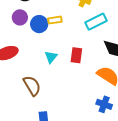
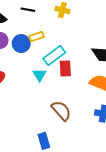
cyan rectangle: (96, 22) -> (54, 55), moved
brown semicircle: (32, 86) -> (61, 111), moved

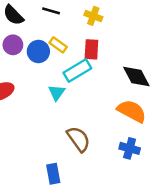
yellow rectangle: (37, 36) -> (58, 45), turned 48
red rectangle: (65, 69) -> (91, 49), moved

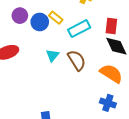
red rectangle: (91, 49) -> (111, 26), moved
cyan rectangle: (77, 70) -> (79, 29), moved
brown semicircle: (78, 139) -> (77, 60), moved

